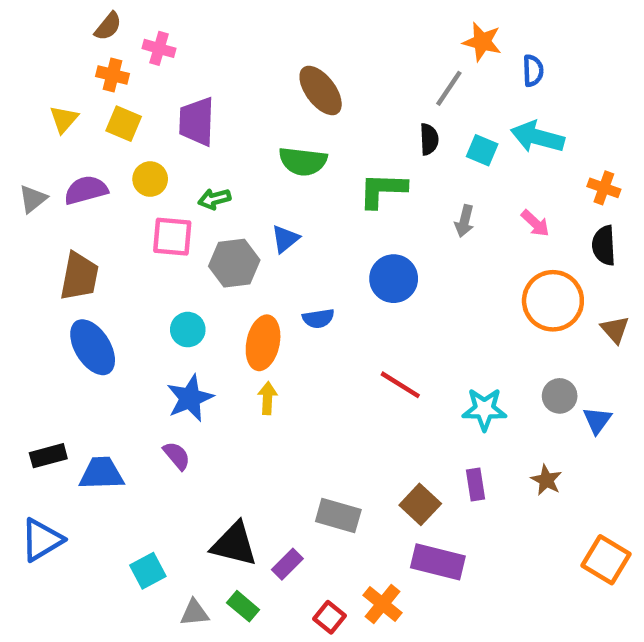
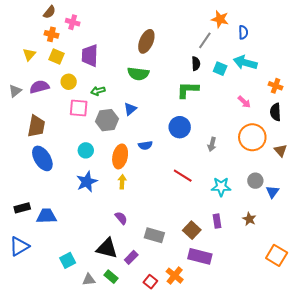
brown ellipse: (321, 90) -> (146, 41), turned 60
green L-shape: (383, 190) -> (188, 90), moved
gray arrow: (464, 221) -> (212, 144), moved
purple semicircle: (177, 456) -> (121, 218), moved

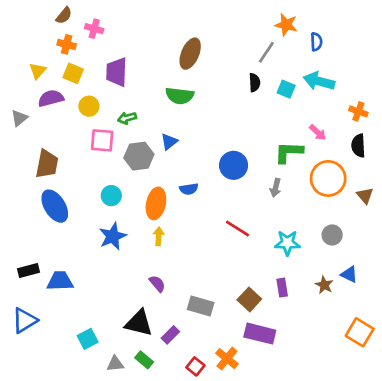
purple semicircle: (39, 87) -> (51, 98), moved
green L-shape: (188, 90) -> (289, 152), moved
blue triangle: (273, 192) -> (349, 274), moved, turned -40

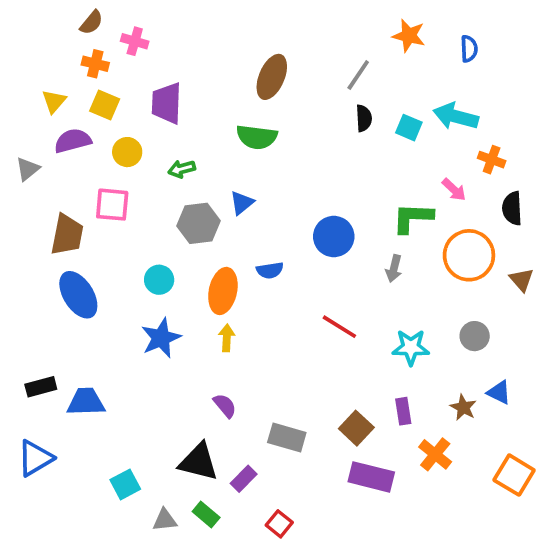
blue semicircle: (316, 42) -> (469, 49), moved
gray line: (266, 52) -> (358, 75), moved
orange cross: (358, 111) -> (492, 160), moved
pink square: (102, 140) -> (112, 205), moved
orange cross: (227, 359) -> (435, 454), moved

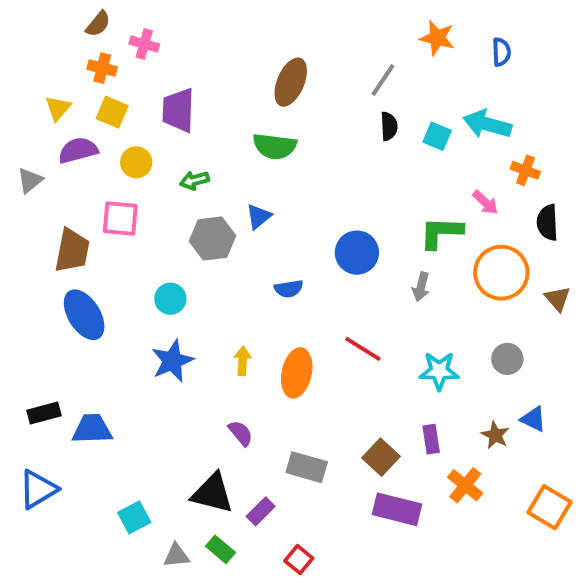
orange ellipse: (223, 291) -> (297, 373), moved

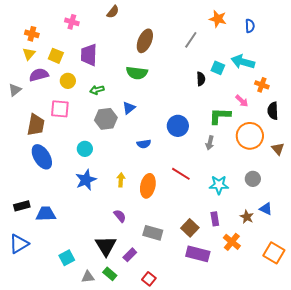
brown semicircle: (98, 24) -> (113, 12), moved
orange cross: (102, 68) -> (32, 34), moved
black semicircle: (389, 126) -> (201, 79), moved
black triangle: (212, 493) -> (106, 246), turned 45

